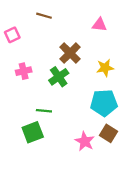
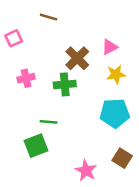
pink triangle: (99, 25) -> (110, 47), moved, turned -35
green cross: (59, 77) -> (65, 84), turned 30
brown square: (108, 133) -> (122, 158), moved
pink star: (85, 141) -> (86, 171), moved

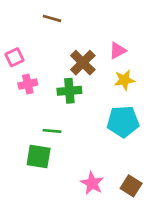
pink square: (14, 38) -> (14, 57), moved
green square: (36, 146) -> (39, 156), turned 30
brown square: (122, 158) -> (131, 186), moved

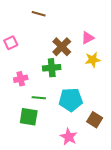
pink cross: (28, 84) -> (21, 79), moved
cyan pentagon: (123, 122) -> (71, 100), moved
brown square: (131, 186) -> (95, 120), moved

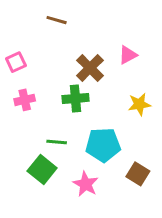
yellow star: (93, 60) -> (139, 104), moved
pink cross: (21, 79) -> (25, 100), moved
green square: (29, 117) -> (42, 170), turned 30
pink star: (69, 137) -> (86, 184), moved

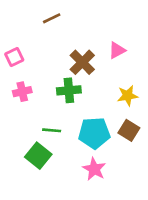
brown line: (57, 20) -> (52, 18), turned -42
brown square: (138, 174) -> (129, 130), moved
pink star: (86, 184) -> (94, 169), moved

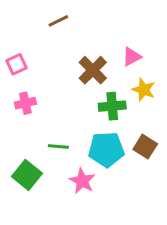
green cross: (69, 90) -> (112, 106), moved
yellow star: (128, 96) -> (144, 90), moved, turned 30
green square: (38, 156) -> (27, 175), moved
pink star: (94, 169) -> (82, 181), moved

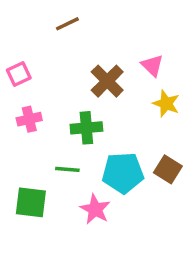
pink triangle: (132, 57) -> (152, 65), turned -48
green cross: (112, 106) -> (86, 128), moved
green square: (27, 175) -> (31, 202), turned -32

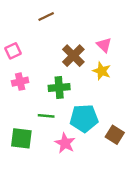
yellow star: (166, 104) -> (102, 71), moved
brown square: (168, 169) -> (115, 135), moved

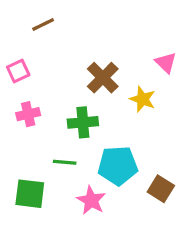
brown line: (46, 17) -> (43, 25), moved
pink triangle: (104, 45) -> (166, 63), moved

